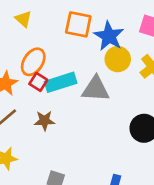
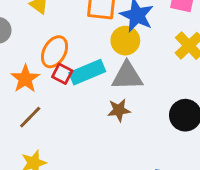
yellow circle: (118, 59) -> (125, 41), moved
brown star: (45, 121) -> (119, 110), moved

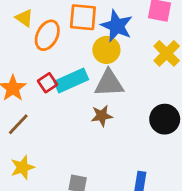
orange ellipse: (55, 52) -> (47, 35), moved
red square: (62, 74) -> (48, 83), turned 30

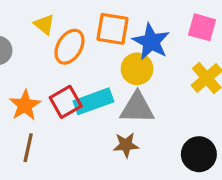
red square: (48, 83) -> (66, 102), size x1.4
brown line: (18, 124) -> (28, 148), turned -35

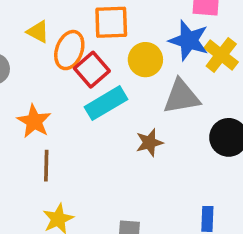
blue star: (151, 42) -> (189, 40), moved
red square: (66, 102) -> (92, 70), moved
gray triangle: (137, 108) -> (181, 97), moved

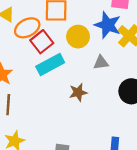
orange ellipse: (69, 50) -> (27, 28), turned 40
gray triangle: (181, 97) -> (101, 63), size x0.6

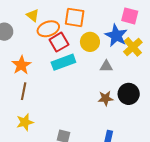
brown star: (78, 92) -> (106, 98), moved

